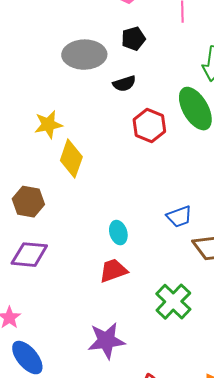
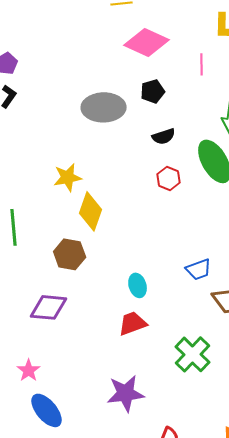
black semicircle: (124, 84) -> (164, 136), moved
red hexagon: (149, 126) -> (169, 178), size x0.7
brown hexagon: (28, 202) -> (70, 254), moved

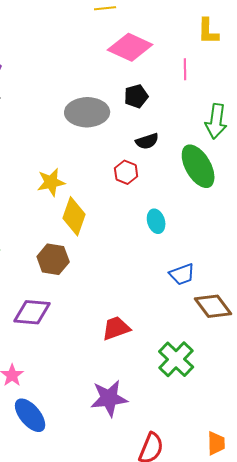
red hexagon: (169, 178) -> (126, 172), moved
cyan ellipse: (138, 285) -> (156, 221), moved

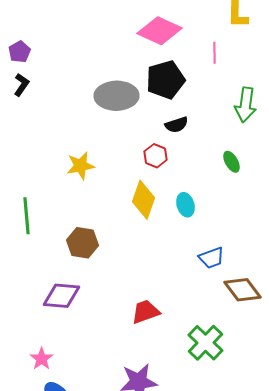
black pentagon: (136, 96) -> (166, 80), size x1.6
green ellipse: (198, 166) -> (232, 162), moved, size x0.5
yellow diamond: (74, 216) -> (144, 200), moved

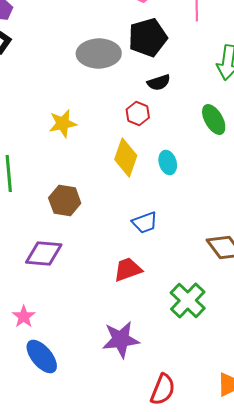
green ellipse: (232, 162) -> (214, 120), size x1.4
blue trapezoid: (212, 258) -> (145, 222), moved

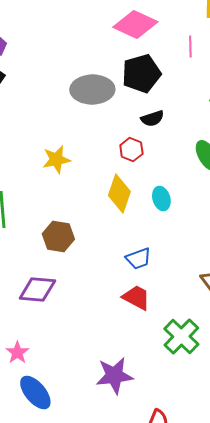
red trapezoid: (128, 270) -> (136, 298), moved, turned 48

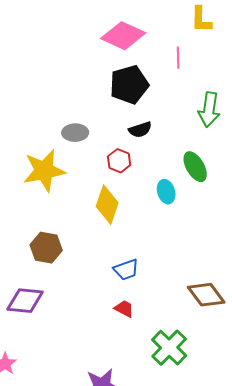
gray ellipse: (92, 90) -> (75, 133), moved, size x0.6
yellow star: (56, 160) -> (44, 171), size x1.5
cyan ellipse: (161, 199) -> (166, 192), moved
red trapezoid: (136, 298) -> (124, 309), size x0.7

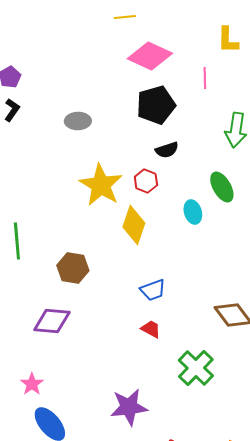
gray ellipse: (75, 133) -> (78, 121), moved
yellow star: (44, 171) -> (101, 185), moved, turned -30

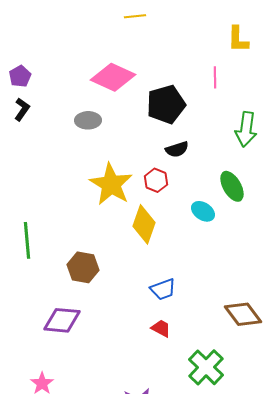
pink diamond: (150, 56) -> (113, 77), moved
cyan ellipse: (193, 212) -> (203, 211), turned -40

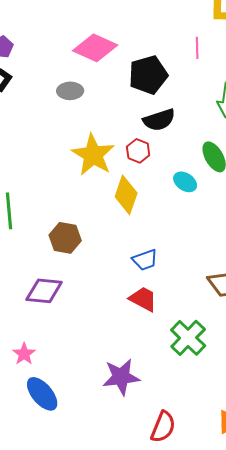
black semicircle: (177, 149) -> (159, 120), size x1.4
red trapezoid: (161, 328) -> (143, 299), size x1.4

